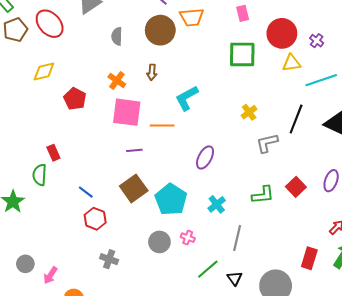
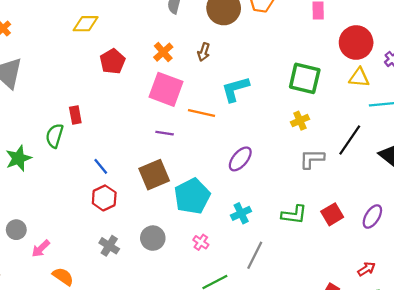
green square: (242, 54) -> (305, 78), moved
gray circle: (159, 242) -> (153, 238), moved

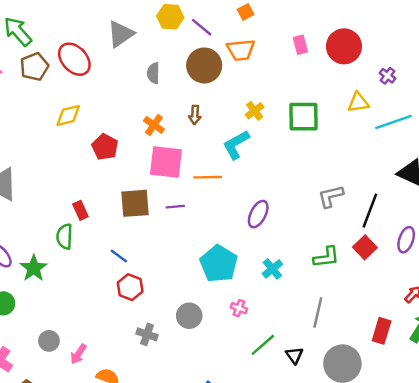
red circle: (356, 43) -> (344, 46), moved
yellow cross: (300, 121) -> (255, 111), moved
black line: (350, 140) -> (370, 211), moved
brown square: (154, 175) -> (135, 203), moved, turned 32
gray line: (255, 255) -> (318, 312), moved

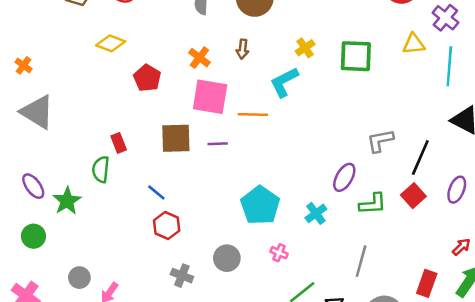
purple cross: (388, 76) -> (445, 18), size x1.5
yellow diamond: (68, 115) -> (111, 43), turned 32
cyan line: (393, 122) -> (449, 66), turned -69
purple ellipse: (258, 214) -> (344, 177), moved

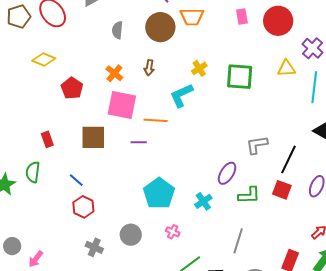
purple line: (218, 144) -> (139, 142), moved
green semicircle: (101, 169) -> (33, 172), moved
red square: (413, 196) -> (282, 190), turned -30

